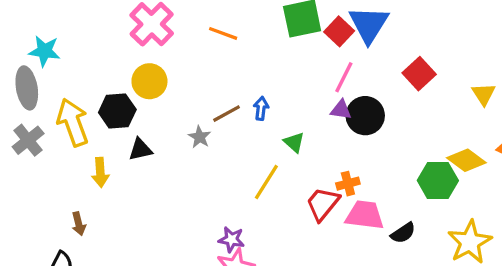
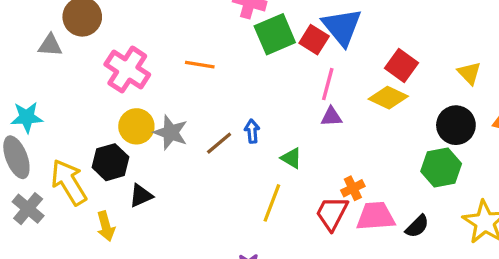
black circle: (365, 116) -> (456, 125), moved
gray star: (200, 137) -> (171, 133), moved, size x1.5
yellow diamond: (466, 160) -> (388, 98), moved

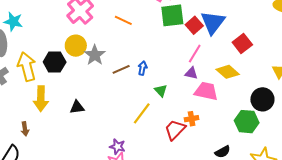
red square: (401, 66) -> (242, 43), moved
black triangle: (141, 196) -> (77, 107), moved
pink trapezoid: (376, 216) -> (206, 91), moved
yellow arrow: (106, 226) -> (41, 99), size x1.4

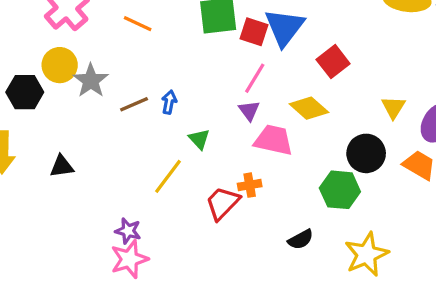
red square: (194, 25) -> (254, 32), turned -30
purple triangle: (191, 73) -> (249, 111), turned 40

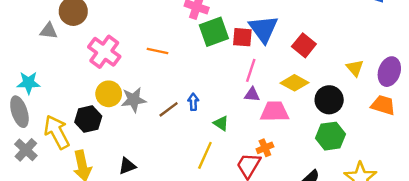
gray star: (91, 81) -> (134, 100), turned -30
purple triangle: (249, 111) -> (252, 95), turned -35
black circle: (366, 153) -> (329, 100), moved

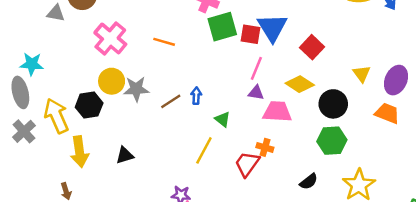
orange cross: (265, 148) -> (265, 147), turned 35

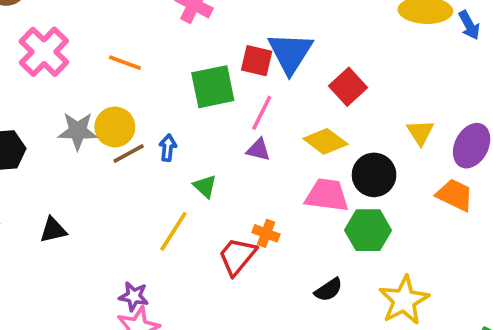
green square: (222, 27) -> (213, 87), moved
yellow circle: (112, 81) -> (115, 127), moved
pink trapezoid: (277, 112) -> (327, 195), moved

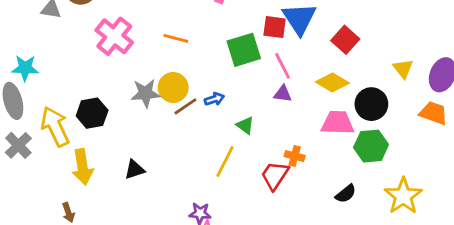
pink line: (262, 113) -> (282, 66), turned -48
blue arrow: (168, 148) -> (214, 99), turned 72

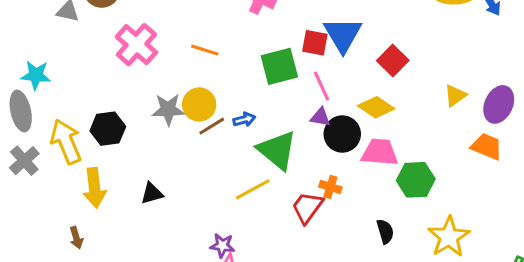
yellow triangle: (403, 69) -> (455, 96), turned 30
black circle: (371, 104) -> (342, 134), moved
green triangle: (245, 125) -> (277, 150), size x2.0
yellow line: (225, 161) -> (253, 189), turned 32
black semicircle: (346, 194) -> (385, 231), turned -70

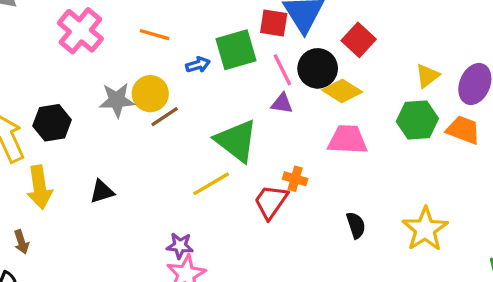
blue arrow: (244, 120) -> (198, 65), moved
black circle: (342, 134) -> (318, 68), moved
green hexagon: (416, 180) -> (417, 120), moved

